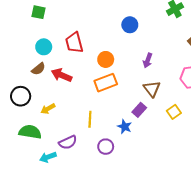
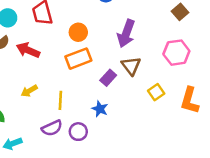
purple arrow: (148, 60) -> (126, 33), size x1.6
yellow arrow: (48, 109) -> (29, 91), moved
purple rectangle: (139, 110) -> (108, 78), moved
purple semicircle: (68, 142) -> (52, 128), moved

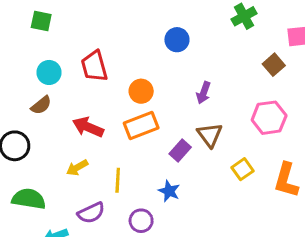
purple arrow: (126, 33) -> (203, 93), size x0.6
red arrow: (28, 50) -> (88, 127), moved
purple semicircle: (52, 128) -> (91, 213), moved

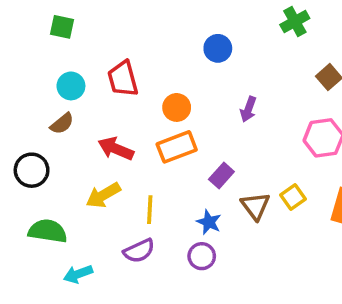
brown triangle: (210, 135) -> (255, 206), moved
yellow arrow: (77, 168) -> (103, 195), size x1.4
purple semicircle: (91, 213) -> (139, 251), moved
purple circle: (141, 221) -> (202, 256), moved

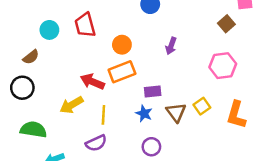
brown semicircle: (62, 124) -> (31, 57), moved
red arrow: (116, 149) -> (92, 82), moved
purple rectangle: (221, 176) -> (153, 91), turned 42
blue star: (209, 222) -> (144, 114), moved
purple circle: (202, 256) -> (151, 147), moved

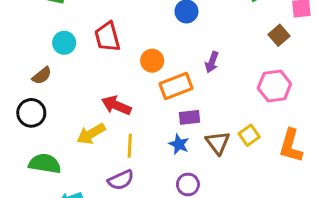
orange rectangle: (122, 72) -> (176, 86), moved

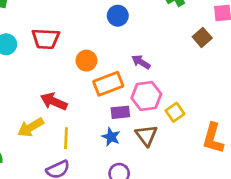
red trapezoid: (107, 37) -> (46, 39), turned -72
purple arrow: (212, 62) -> (141, 62), turned 102
pink hexagon: (274, 86) -> (146, 96), moved
yellow square: (249, 135) -> (175, 112), moved

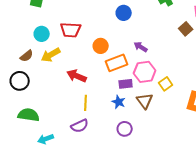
yellow arrow: (31, 127) -> (51, 55), moved

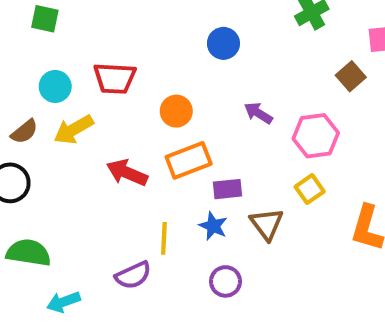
orange rectangle: (117, 63) -> (189, 160), moved
pink hexagon: (145, 72) -> (316, 136), moved
yellow line: (86, 103) -> (164, 238), moved

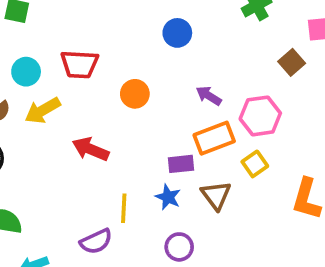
orange rectangle: (189, 160) -> (214, 138), moved

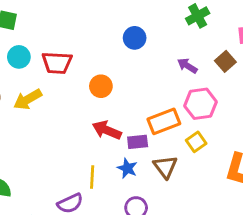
cyan circle: (26, 72) -> (19, 57), moved
purple arrow: (209, 96) -> (187, 66), moved
red arrow: (91, 149) -> (107, 130), moved

